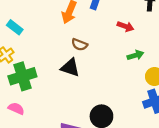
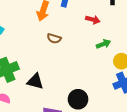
black triangle: (70, 67) -> (35, 81), moved

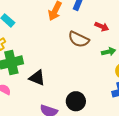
brown semicircle: (54, 38) -> (79, 39), moved, size x1.5

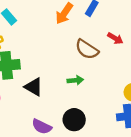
green arrow: (108, 52) -> (75, 80), moved

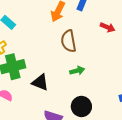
brown semicircle: (87, 49) -> (69, 41), moved, turned 55

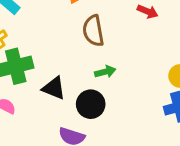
black circle: (81, 106) -> (91, 104), moved

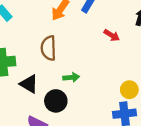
brown semicircle: (93, 31) -> (49, 48), moved

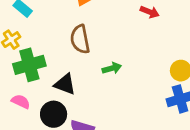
black circle: (56, 101) -> (54, 114), moved

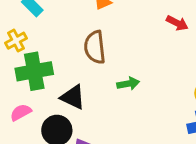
pink semicircle: (21, 102) -> (21, 112), turned -60

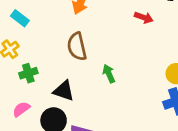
green cross: (34, 71) -> (28, 73), size x0.6
green arrow: (128, 84) -> (109, 74), turned -96

